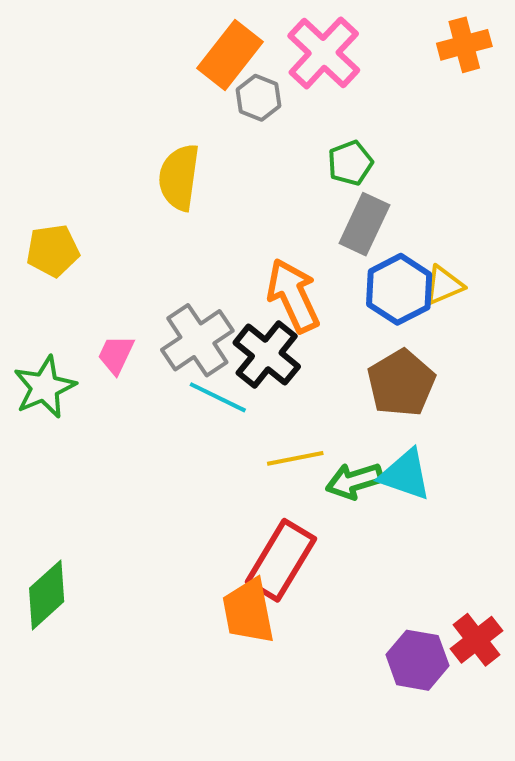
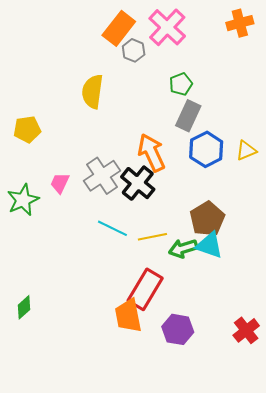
yellow triangle: (444, 285) -> (246, 150), moved
brown pentagon: (401, 383) -> (207, 219), moved
cyan line: (218, 397) -> (112, 228), moved
green diamond: (47, 595) -> (24, 307), size x0.7
purple hexagon: (417, 660) -> (178, 329), moved

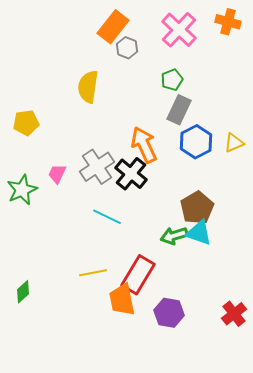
orange cross: (240, 23) -> (228, 22), turned 30
pink cross: (167, 27) -> (179, 30), moved
yellow line: (152, 237) -> (93, 273), moved

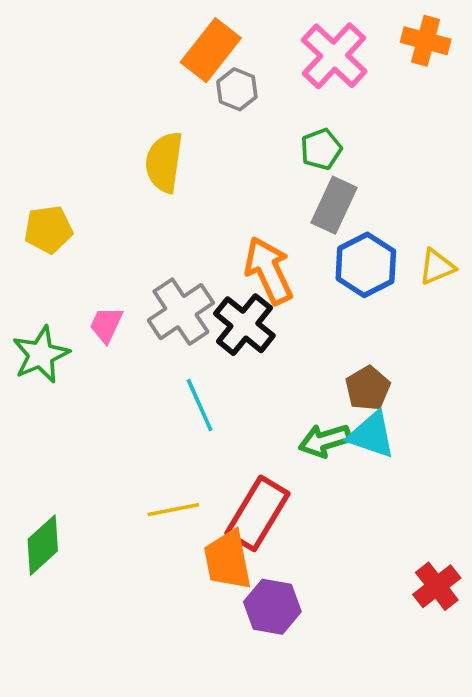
brown pentagon: (197, 208) -> (368, 388), size x0.7
cyan line: (107, 217) -> (200, 405), turned 40
green diamond: (23, 292) -> (43, 545), size x1.4
purple hexagon: (169, 313) -> (272, 607), moved

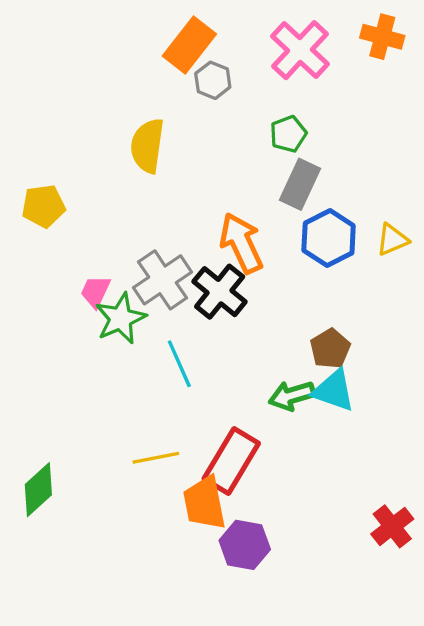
green star: (41, 355) -> (121, 318), moved

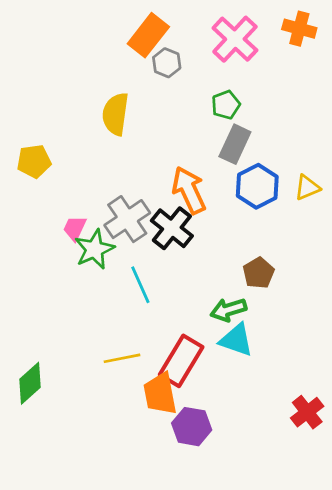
cyan triangle: (334, 391) -> (236, 340), moved

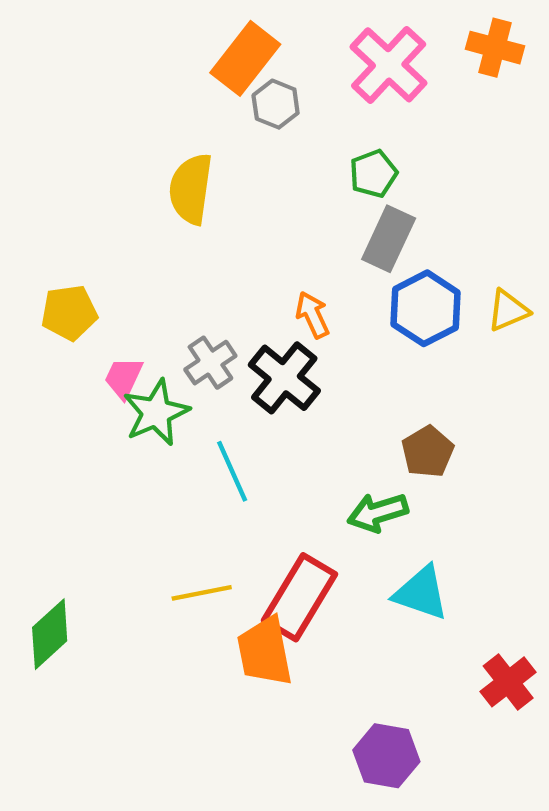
yellow pentagon: (34, 161) -> (69, 313), moved
orange arrow: (189, 190) -> (313, 315), size x0.6
gray cross: (127, 219) -> (210, 363), size x0.7
cyan triangle: (236, 340) -> (421, 593), moved
purple hexagon: (192, 427) -> (386, 756), moved

